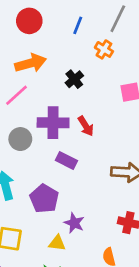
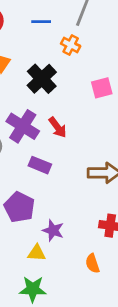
blue line: (78, 25) -> (41, 22), turned 72
black cross: (74, 79) -> (42, 79), size x1.5
purple cross: (53, 123) -> (23, 126), turned 36

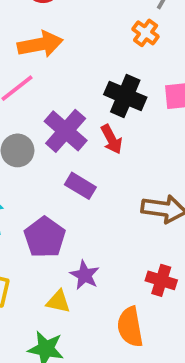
black cross: (42, 79) -> (125, 96), moved, turned -32
orange semicircle: (92, 263) -> (130, 327), size x1.5

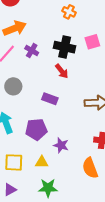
purple cross: (66, 131) -> (32, 51), moved, size x0.6
purple pentagon: (45, 237) -> (36, 129), turned -30
yellow triangle: (58, 301) -> (42, 162), moved

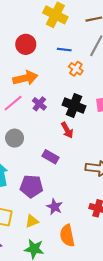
orange cross: (69, 12) -> (76, 69), moved
yellow triangle: (42, 162) -> (32, 221), turned -32
orange semicircle: (90, 168) -> (67, 236), moved

